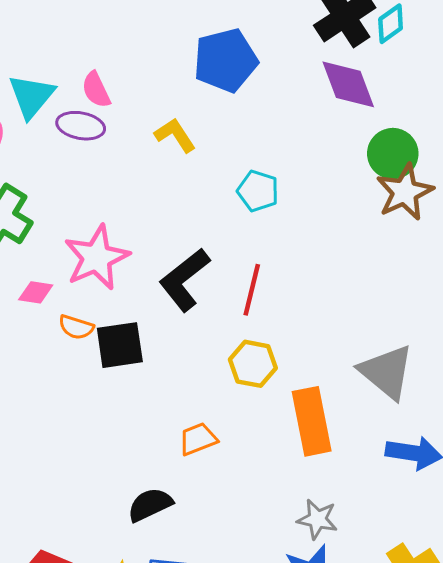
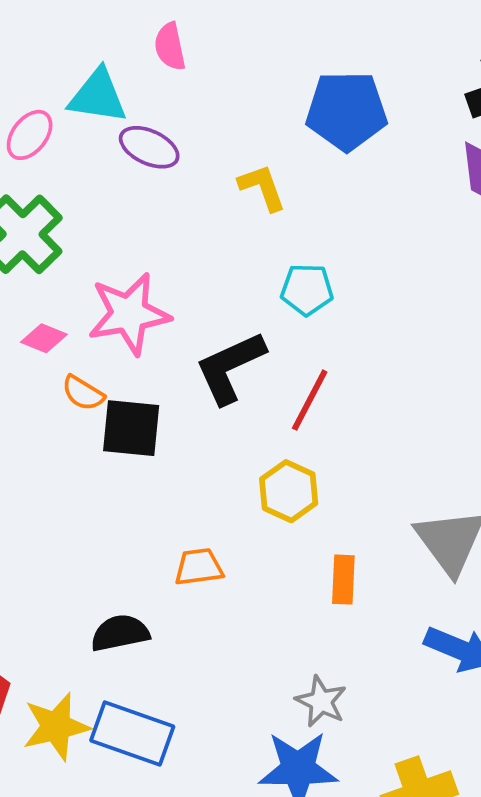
pink semicircle: (96, 90) -> (170, 46), moved
cyan triangle: (32, 96) -> (98, 96), turned 45
cyan pentagon: (258, 191) -> (307, 290), moved, turned -30
orange rectangle: (312, 421) -> (343, 580), size x0.6

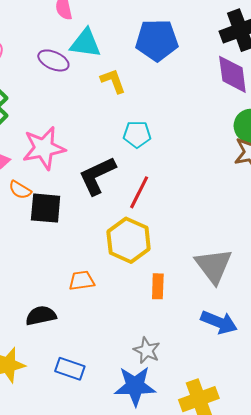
cyan triangle: (98, 96) -> (86, 43), moved
yellow hexagon: (289, 491) -> (129, 240), size x1.4
blue rectangle: (132, 733) -> (70, 369), moved, size x0.7

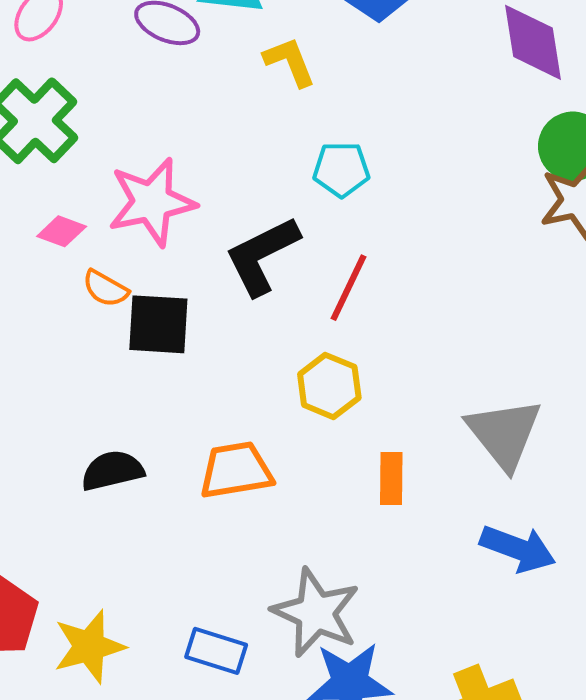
yellow hexagon: (129, 240) -> (329, 386), size x0.7
orange trapezoid: (82, 281) -> (236, 470), size x1.4
black semicircle: (41, 316) -> (112, 471), moved
gray star: (147, 350) -> (316, 613), moved, size x1.6

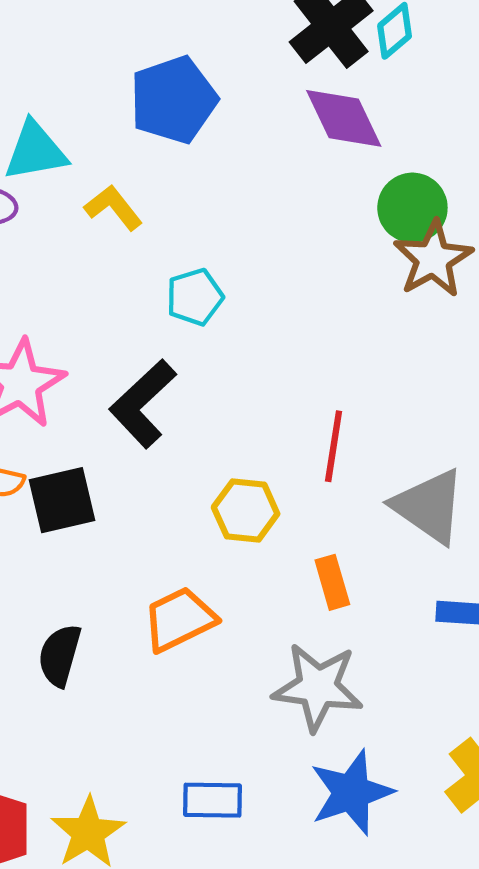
red line: (348, 288) -> (334, 446), moved
black semicircle: (112, 471) -> (60, 655), turned -44
gray star: (316, 613) -> (318, 687), moved

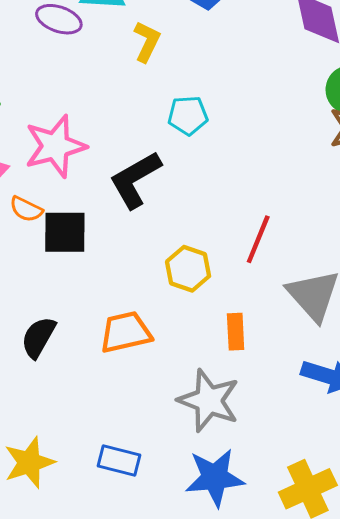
yellow L-shape: (113, 208) -> (147, 42), turned 51

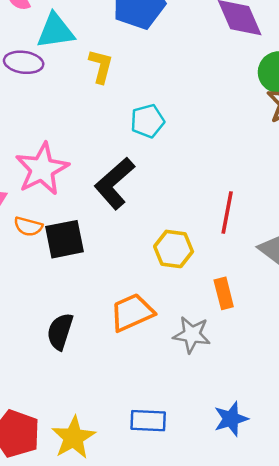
gray star: (209, 400) -> (192, 335), moved, size x0.7
blue star: (215, 478) -> (231, 419), size x0.7

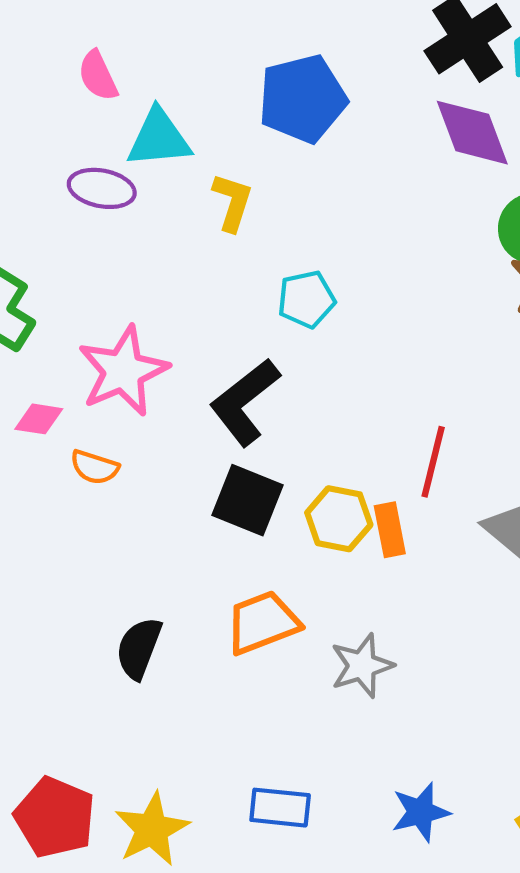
black square: (65, 239) -> (248, 500), moved, turned 30
orange rectangle: (224, 293) -> (390, 530), moved
gray star: (192, 335) -> (362, 666), turned -30

